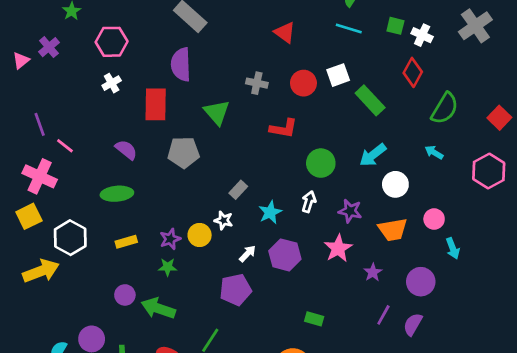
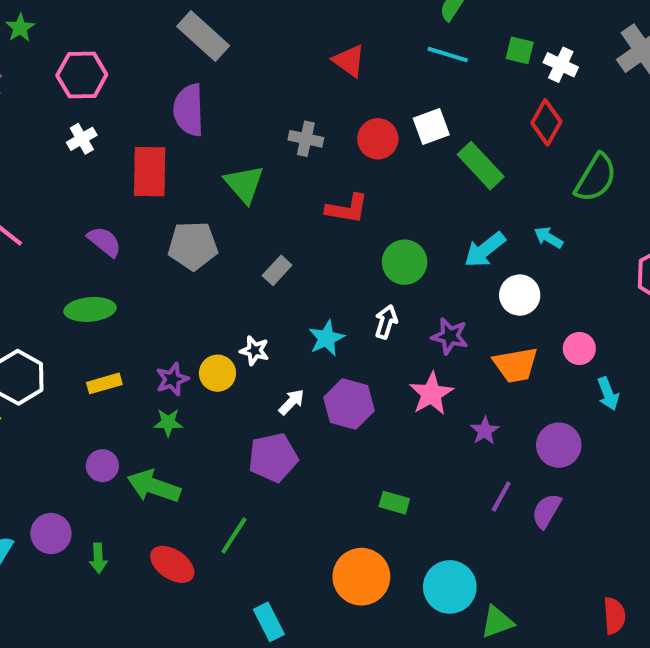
cyan arrow: (434, 152) -> (548, 237), moved
gray rectangle: (238, 190) -> (277, 270), moved

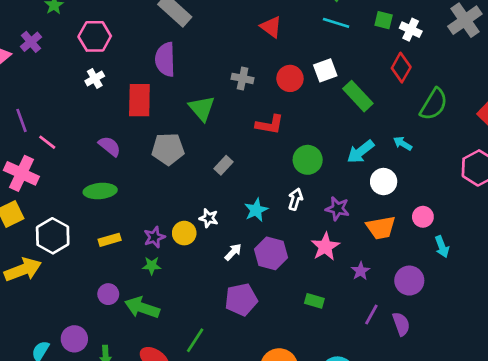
purple pentagon: (273, 457) -> (241, 300), moved
green rectangle: (394, 503) -> (314, 301), moved
purple semicircle: (546, 511) -> (401, 324), turned 130

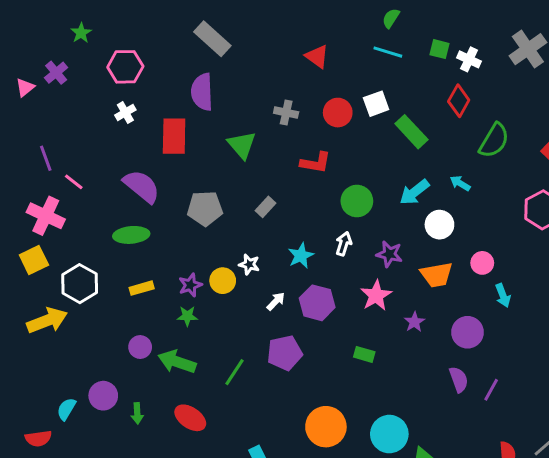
purple semicircle: (110, 146) -> (142, 186), size x1.5
gray pentagon: (168, 149) -> (205, 208), moved
purple line: (371, 314) -> (491, 390), moved
green line: (195, 340) -> (234, 372), moved

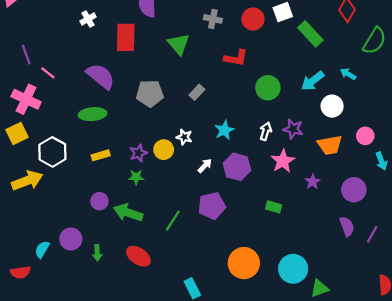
white arrow: (344, 244) -> (266, 131), moved

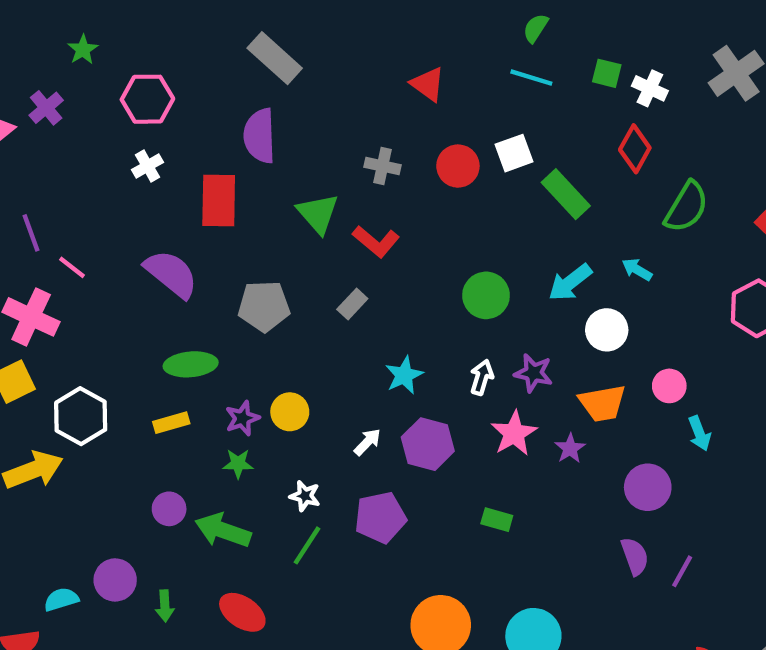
red L-shape: (236, 58) -> (376, 241), moved, turned 30
green ellipse: (93, 114) -> (191, 364), moved
white star: (184, 137) -> (305, 496), moved
purple star: (313, 182) -> (570, 448), moved
cyan semicircle: (42, 249) -> (61, 599), turned 42

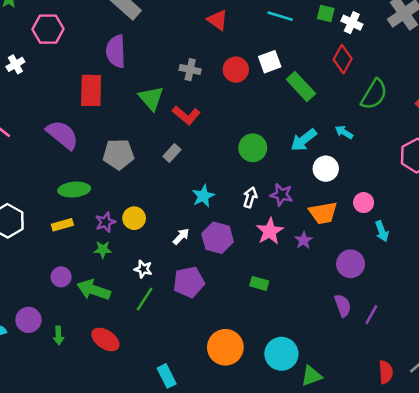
white cross: (147, 166) -> (15, 64), moved

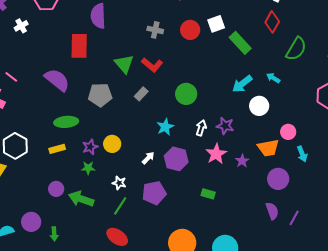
green triangle: (151, 98) -> (124, 64), moved
green circle: (253, 148) -> (186, 94), moved
orange trapezoid: (323, 213) -> (268, 148), moved
red ellipse: (105, 339) -> (117, 237), moved

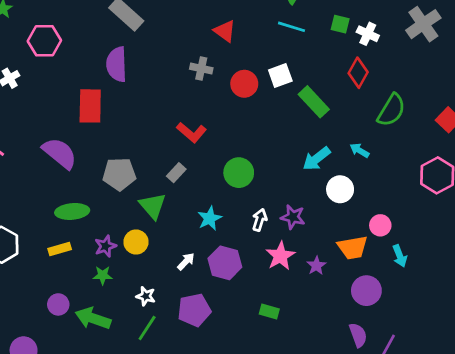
gray cross: (155, 30) -> (201, 68), moved
green triangle: (124, 64) -> (153, 206), moved

